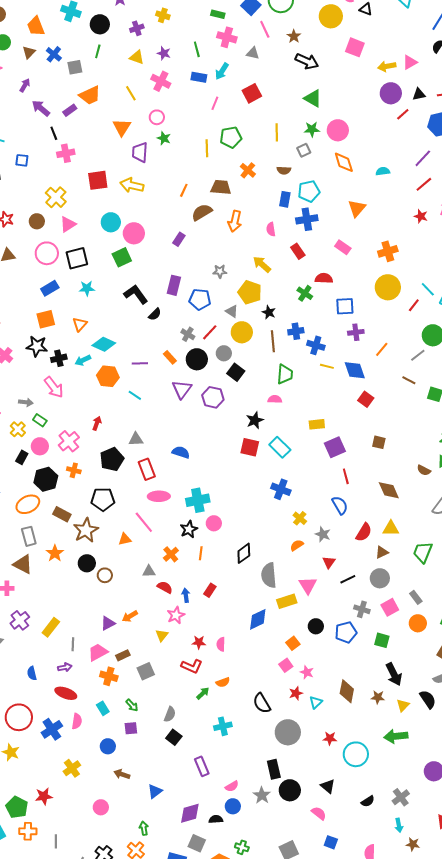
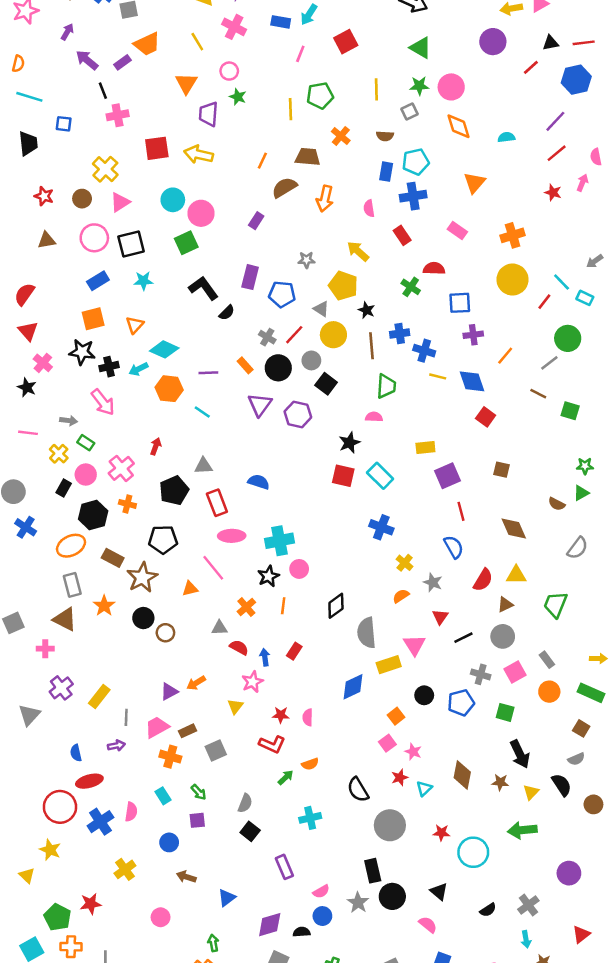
purple circle: (391, 93) -> (493, 42), moved
red ellipse: (66, 693) -> (89, 781), moved, turned -35

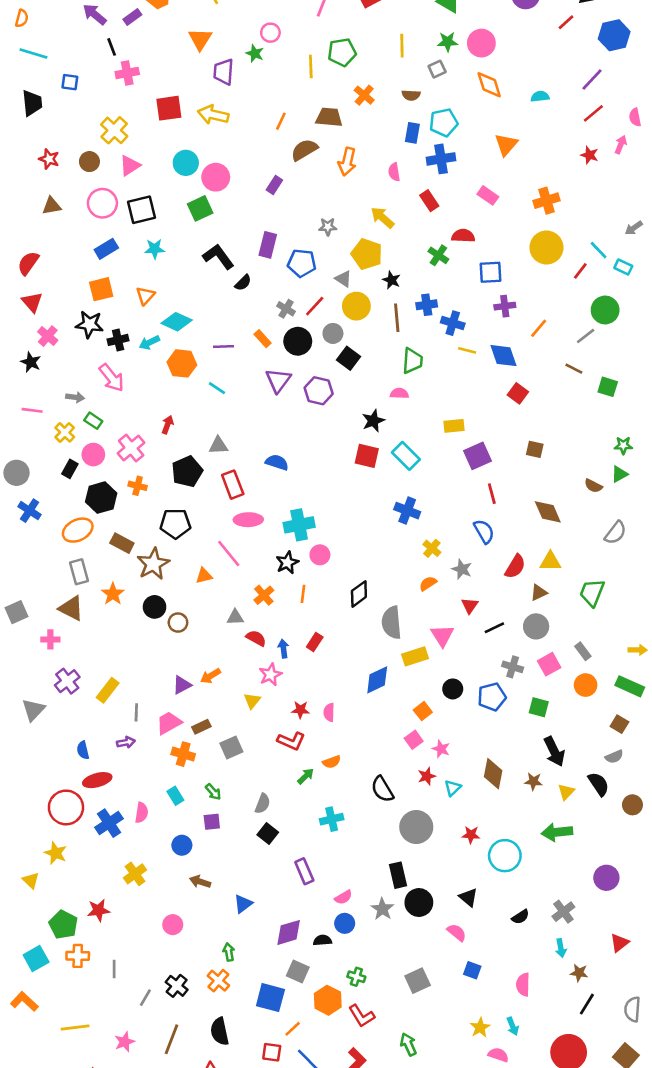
pink circle: (229, 71) -> (270, 33), moved

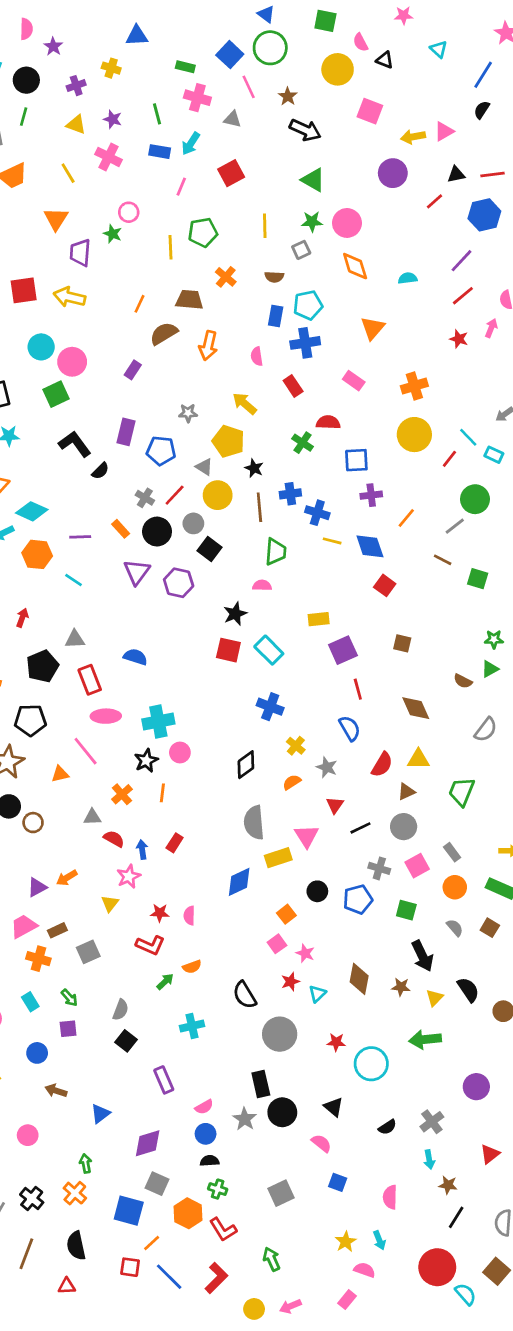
black diamond: (359, 594) -> (246, 765), moved
gray semicircle: (614, 757) -> (455, 928), moved, turned -108
black semicircle: (323, 940) -> (210, 1161), moved

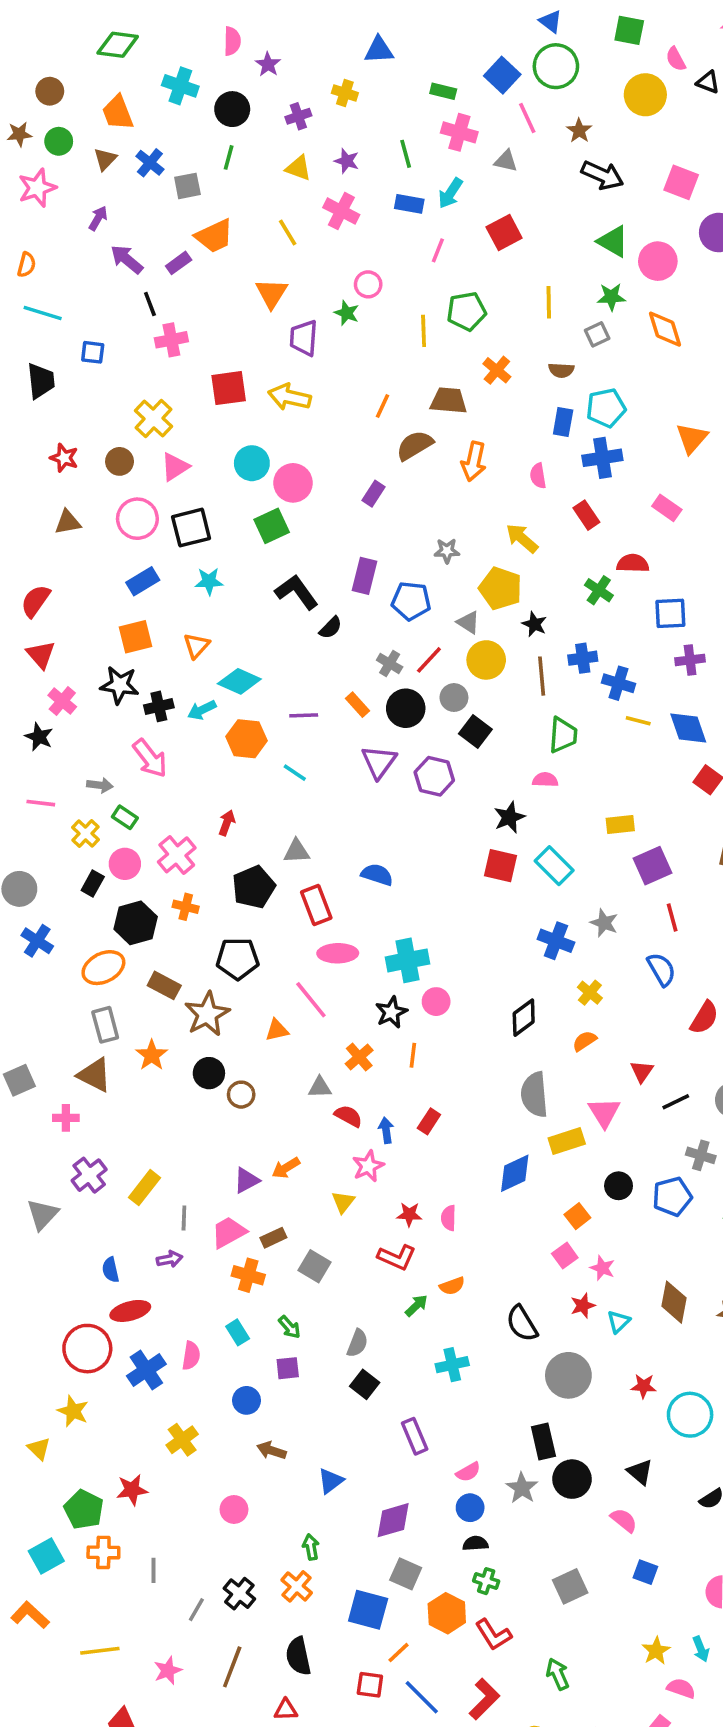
pink square: (370, 111) -> (681, 182), moved
pink circle: (347, 223) -> (658, 261), moved
orange diamond: (355, 266) -> (665, 329), moved
gray star: (327, 767) -> (604, 923), moved
gray square: (88, 952) -> (314, 1266), turned -35

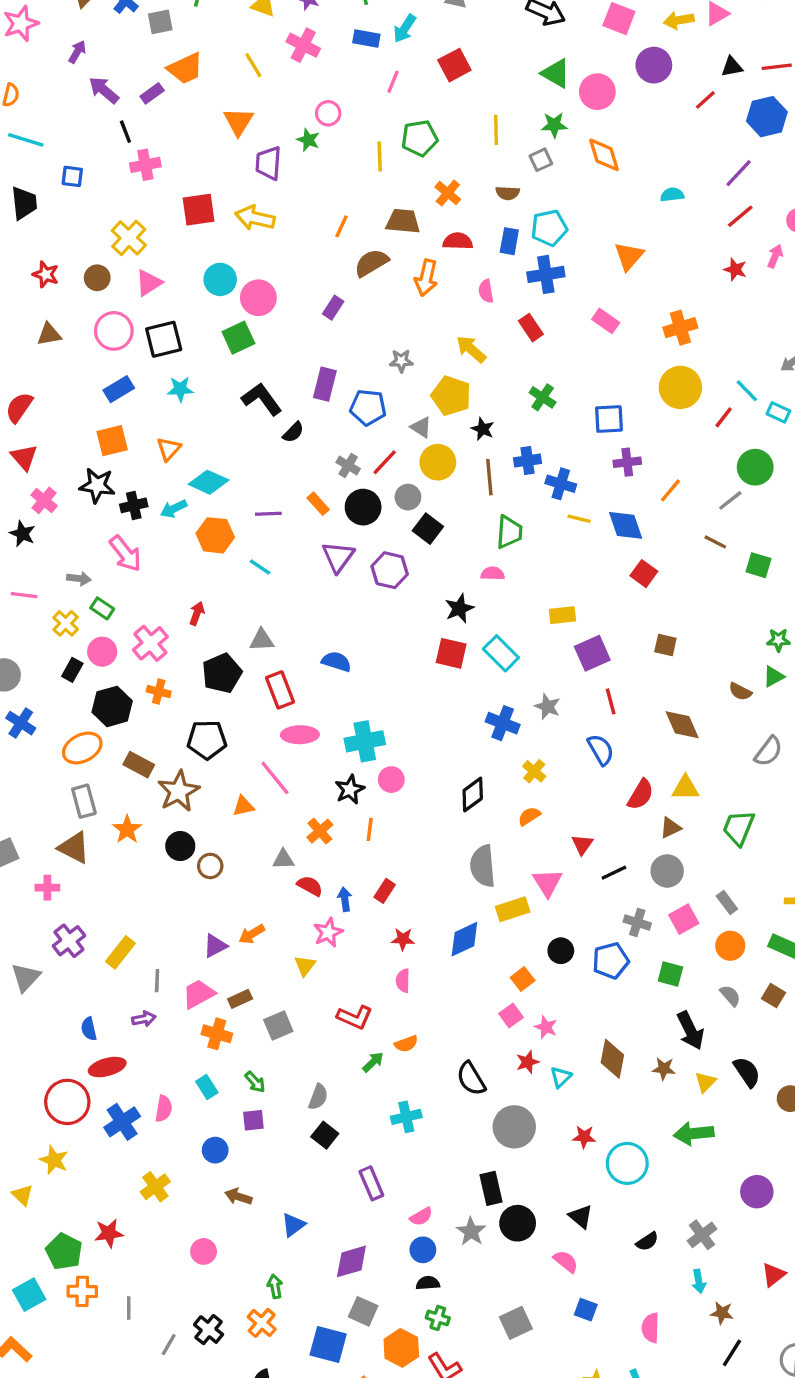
red semicircle: (633, 563) -> (458, 241), moved
red star: (409, 1214) -> (403, 939), moved
gray square: (314, 1266) -> (278, 1025), turned 36

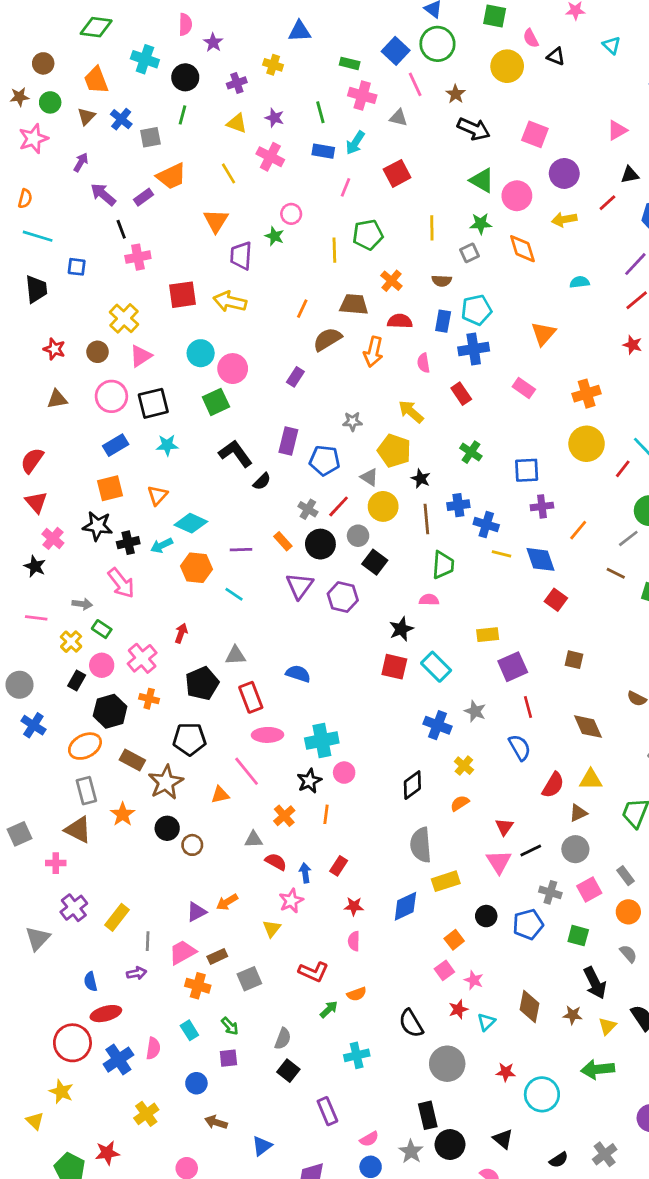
yellow arrow: (679, 20) -> (564, 219), moved
pink triangle: (547, 883) -> (499, 862), moved

